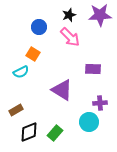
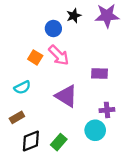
blue circle: (39, 27) -> (53, 28), moved
pink arrow: (70, 37) -> (59, 55), moved
cyan semicircle: (21, 72) -> (22, 87), moved

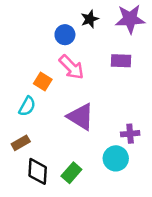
orange square: (35, 57) -> (43, 82), moved
purple rectangle: (99, 73) -> (121, 61), moved
cyan semicircle: (22, 87) -> (27, 106), turned -35
black diamond: (31, 141) -> (38, 171), turned -65

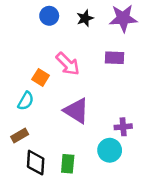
blue circle: (65, 35) -> (49, 16), moved
green rectangle: (71, 173) -> (68, 164), turned -36

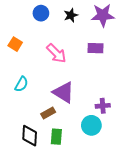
orange square: (41, 77) -> (15, 44), moved
brown rectangle: (20, 135) -> (48, 113), moved

